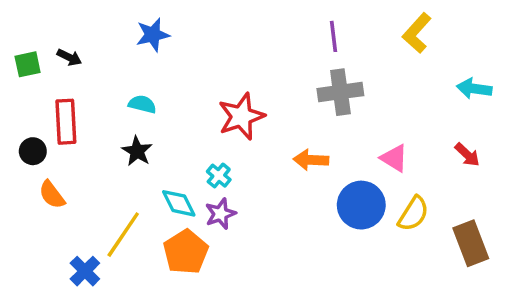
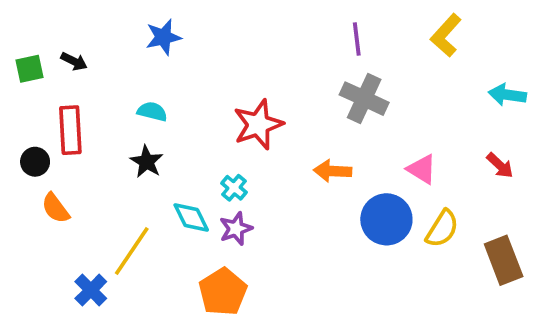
gray cross: (340, 92) -> (364, 99), turned 33
orange pentagon: (186, 252) -> (223, 292), moved

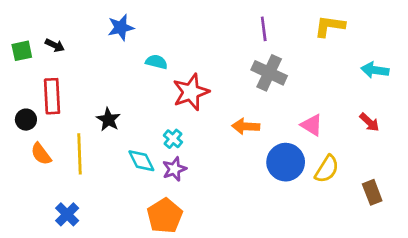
yellow L-shape: (446, 35) -> (330, 26), turned 56
cyan semicircle: (152, 112) -> (156, 62), moved
yellow line: (132, 251) -> (80, 154), moved, turned -36
brown rectangle: (504, 260) -> (372, 192), size x0.7

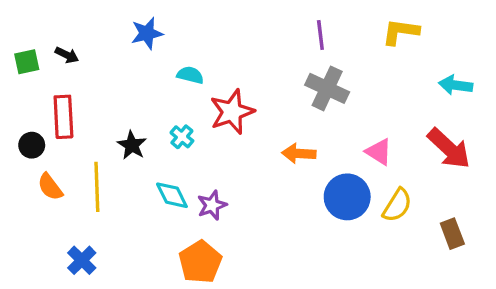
red arrow: (369, 122) -> (449, 148), size x1.8
cyan cross: (173, 139) -> (182, 137), moved

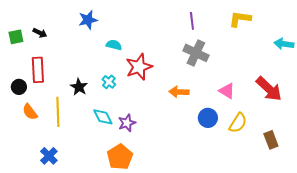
cyan arrow: (456, 85) -> (284, 44), moved
blue circle: (347, 197) -> (208, 118), size x0.7

